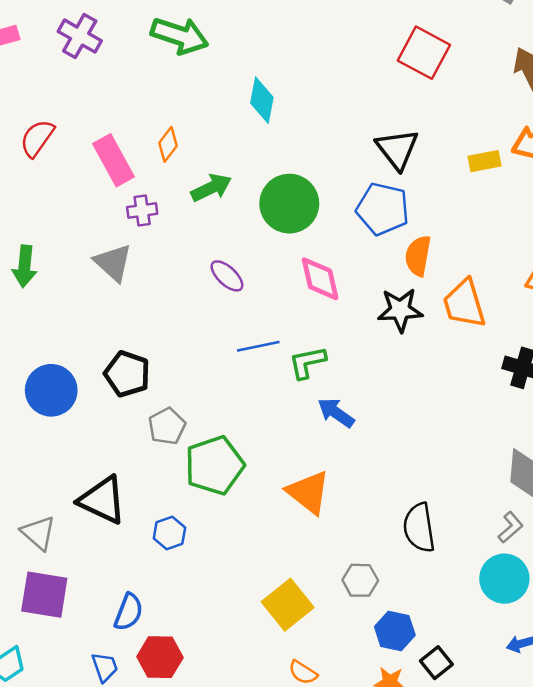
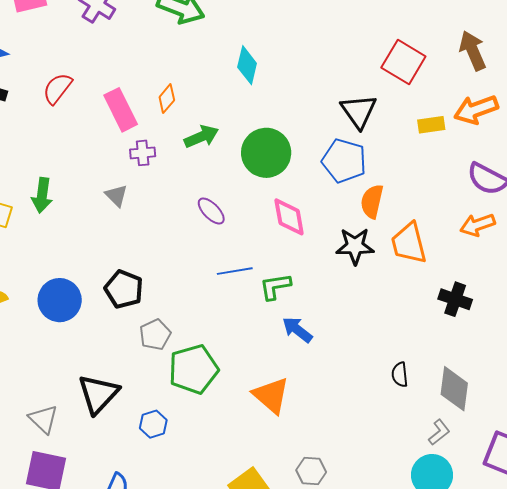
red square: (424, 53) -> (403, 62), moved
gray triangle: (113, 263) -> (116, 196), size x0.7
black triangle: (102, 500) -> (98, 394), turned 45
black semicircle: (419, 528) -> (400, 375), moved, size x0.6

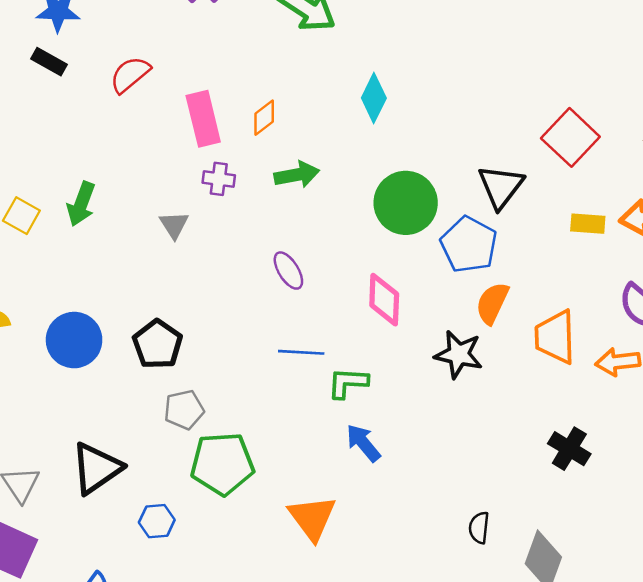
green circle: (266, 153) -> (406, 203), moved
orange trapezoid: (409, 243) -> (555, 337), moved

